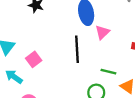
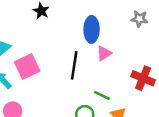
pink square: (34, 59) -> (27, 66), size x1.5

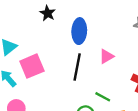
blue ellipse: (92, 29) -> (79, 31), moved

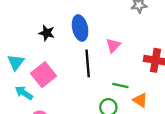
black star: (48, 13) -> (47, 33), moved

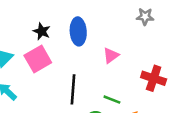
black line: (88, 63) -> (73, 89), moved
pink square: (44, 75) -> (38, 59), moved

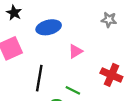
black star: (42, 31) -> (14, 13), moved
blue ellipse: (78, 31) -> (49, 27), turned 75

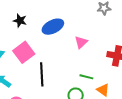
black line: (39, 78) -> (42, 74), moved

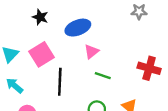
pink triangle: (81, 42) -> (91, 52), moved
green line: (86, 77) -> (103, 76), moved

